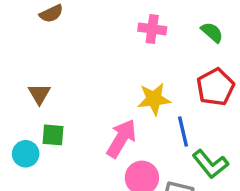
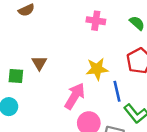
brown triangle: (39, 94) -> (39, 63), moved
green square: (53, 135) -> (16, 76), moved

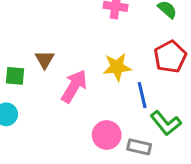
pink arrow: (75, 96) -> (74, 86), moved

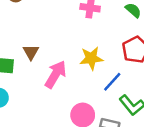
blue line: (142, 95) -> (112, 82), turned 55

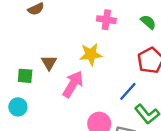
yellow star: (91, 58) -> (91, 54), moved

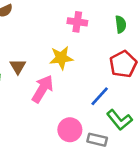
green semicircle: (148, 22) -> (121, 24), turned 42

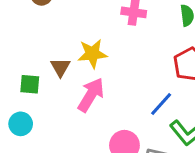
yellow star: (61, 58) -> (92, 54), moved

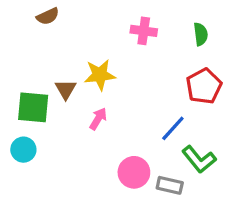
green square: (30, 84) -> (33, 107), size x1.5
pink arrow: (91, 95) -> (98, 119), size x0.6

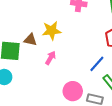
brown triangle: (66, 89) -> (30, 40), turned -48

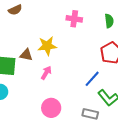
pink circle: (73, 91) -> (51, 108), moved

